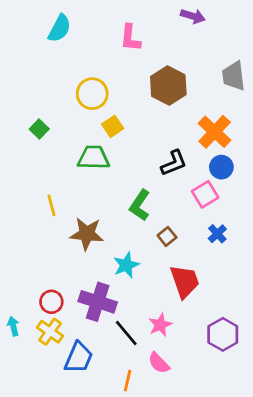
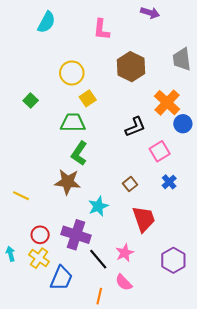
blue circle: (221, 167) -> (183, 124), moved
yellow line: (51, 205) -> (21, 196), moved, turned -49
green L-shape: (140, 205) -> (79, 153), moved

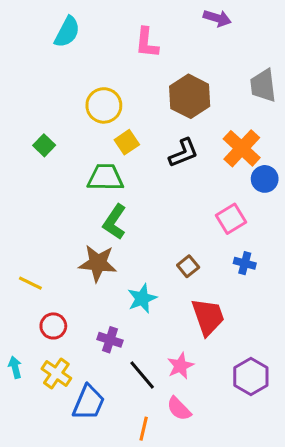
black L-shape: (135, 127) -> (183, 153), moved
blue cross: (169, 182) -> (245, 263), turned -32
red circle: (40, 235) -> (53, 326), moved
purple cross: (76, 235) -> (110, 340), size x0.6

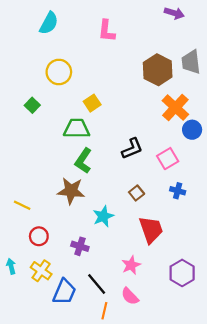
purple arrow: (217, 18) -> (174, 13), moved
brown hexagon: (190, 96) -> (158, 70), moved
yellow circle: (104, 105) -> (59, 72), moved
black L-shape: (183, 153) -> (132, 149), moved
black line: (142, 375) -> (97, 284), moved

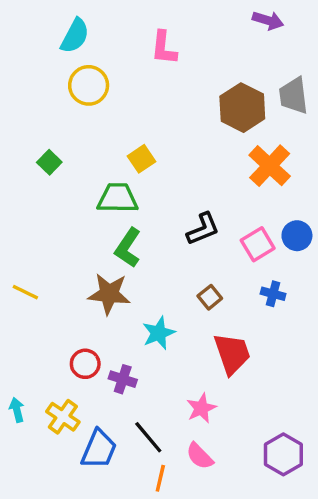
yellow circle: (59, 72) -> (89, 85), moved
blue circle: (192, 130) -> (297, 236), moved
yellow line: (22, 205) -> (25, 292), moved
red circle: (39, 236) -> (85, 364), moved
purple hexagon: (182, 273) -> (283, 454), moved

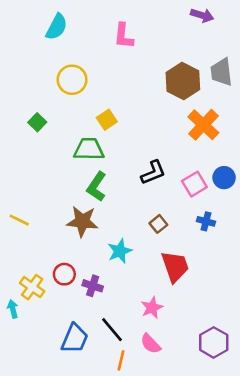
yellow circle: (89, 85) -> (72, 80), moved
yellow cross: (63, 417) -> (32, 287), moved

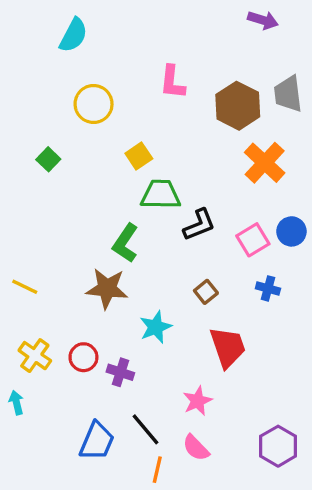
pink L-shape: (124, 36) -> (172, 82), moved
green trapezoid: (89, 149) -> (161, 195), moved
yellow cross: (32, 287) -> (35, 356), moved

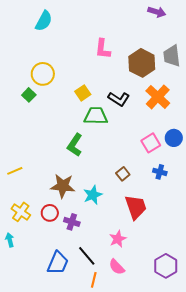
yellow circle: (94, 104) -> (43, 74), moved
black L-shape: (199, 225) -> (119, 99), moved, turned 55
yellow line: (25, 287) -> (15, 171), turned -49
brown star: (107, 288) -> (63, 186), moved

